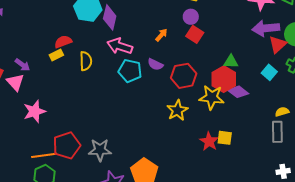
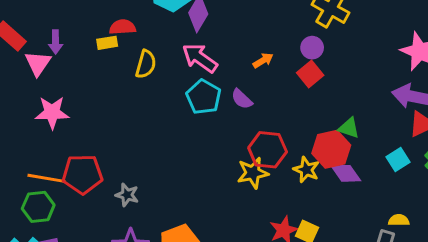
purple arrow: (22, 65) -> (55, 42), turned 35
red hexagon: (184, 76) -> (268, 150), moved
yellow star: (212, 97) -> (306, 170), size x0.7
gray star: (100, 150) -> (127, 195), size x0.7

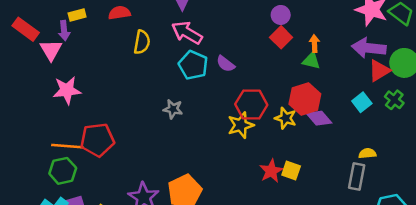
yellow rectangle: (107, 43) -> (77, 15), moved
orange arrow: (263, 60) -> (314, 43), moved, turned -56
green triangle: (349, 128) -> (311, 61), moved
gray star: (127, 195) -> (173, 109), moved

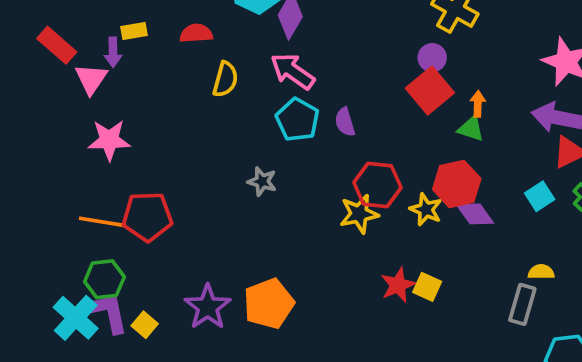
red square: (281, 37) -> (430, 90), size x1.4
purple semicircle: (225, 64) -> (345, 122), turned 30
green hexagon: (63, 171) -> (104, 279), moved

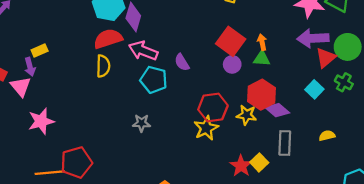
red semicircle: (196, 33) -> (108, 39), moved, size x1.4
purple circle: (432, 58) -> (232, 64), moved
purple semicircle: (345, 122) -> (182, 62), moved
yellow square: (427, 287) -> (259, 162), turned 36
gray rectangle: (522, 304) -> (285, 143), moved

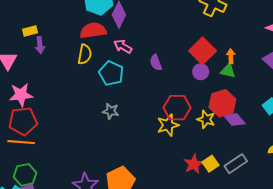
pink arrow: (143, 51) -> (123, 46), size x0.7
purple arrow: (30, 67) -> (40, 45), moved
cyan pentagon: (154, 80) -> (111, 73), moved
gray rectangle: (285, 143) -> (236, 164), moved, turned 45
red pentagon: (76, 162) -> (23, 121), moved

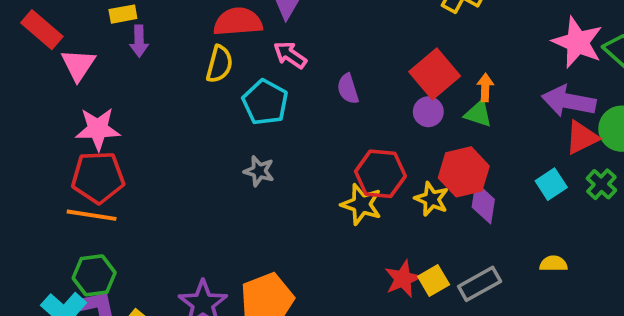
purple diamond: (234, 119) -> (483, 203), turned 45
yellow star: (168, 125) -> (361, 204), turned 30

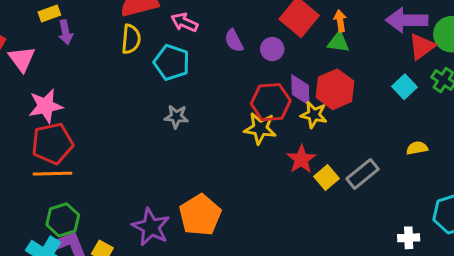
purple circle: (428, 112) -> (272, 49), moved
purple diamond: (483, 203) -> (300, 90), moved
red star: (403, 279) -> (301, 159), moved

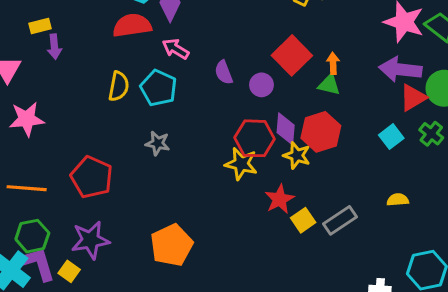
yellow semicircle: (131, 39) -> (119, 86), moved
red pentagon: (52, 143) -> (92, 177), moved, turned 30
purple star: (151, 227) -> (90, 240), moved, turned 30

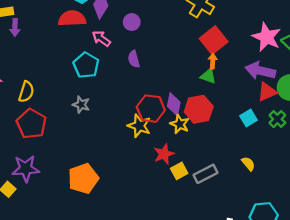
red square: (292, 55) -> (214, 40), moved
purple circle: (261, 85) -> (132, 22), moved
yellow semicircle: (119, 86) -> (26, 92), moved
yellow semicircle: (398, 200) -> (248, 164), turned 48

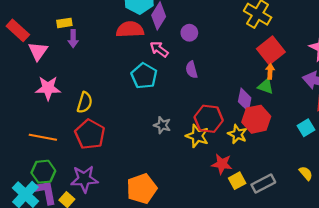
purple diamond: (174, 104) -> (245, 100), moved
gray star: (81, 105) -> (162, 125), moved
red star: (164, 154) -> (222, 164), turned 30

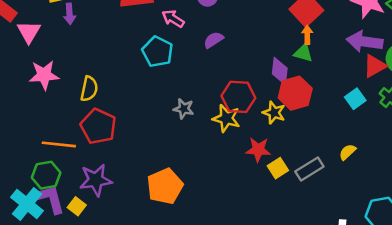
purple semicircle: (192, 70) -> (214, 40), turned 77
orange line: (43, 137) -> (59, 144), moved
yellow semicircle: (306, 173) -> (347, 152), moved, turned -88

